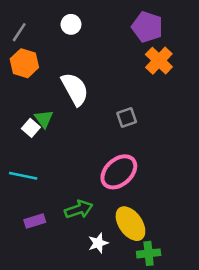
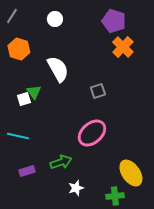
gray line: (19, 32) -> (12, 16), moved
white square: (31, 128) -> (24, 99), turned 32
yellow ellipse: (130, 224) -> (131, 173), moved

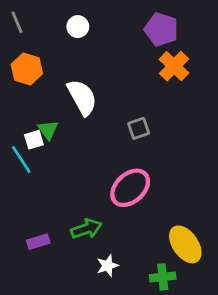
gray line: (12, 16) -> (17, 22), turned -56
cyan line: (18, 136) -> (21, 160), moved, turned 45

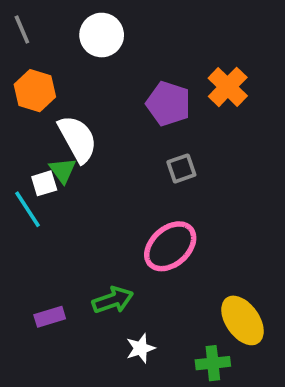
white circle: (78, 27) -> (102, 35), size x1.5
purple pentagon: (161, 29) -> (168, 104), moved
white semicircle: (82, 97) -> (78, 139), moved

